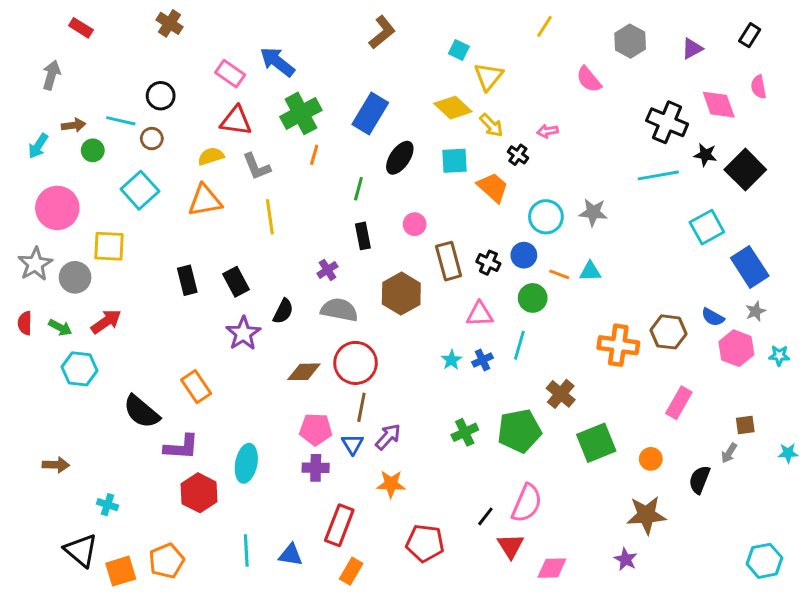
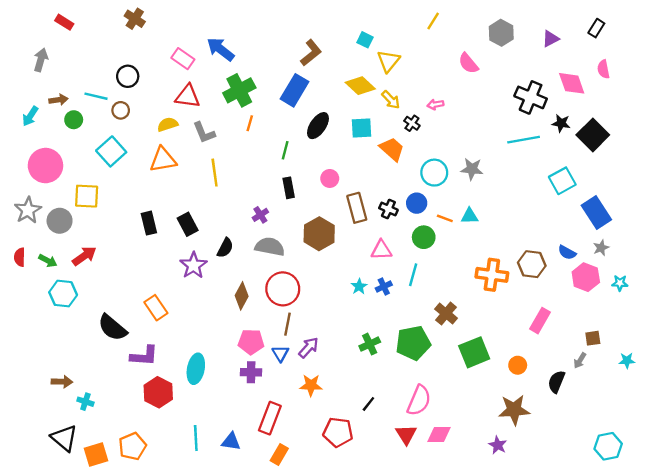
brown L-shape: (382, 32) -> (311, 53), moved
brown diamond: (304, 372) -> (242, 296), turned -60
brown arrow: (56, 465) -> (62, 382), moved
black line: (485, 516) -> (368, 404), moved
pink diamond: (552, 568) -> (439, 435), moved

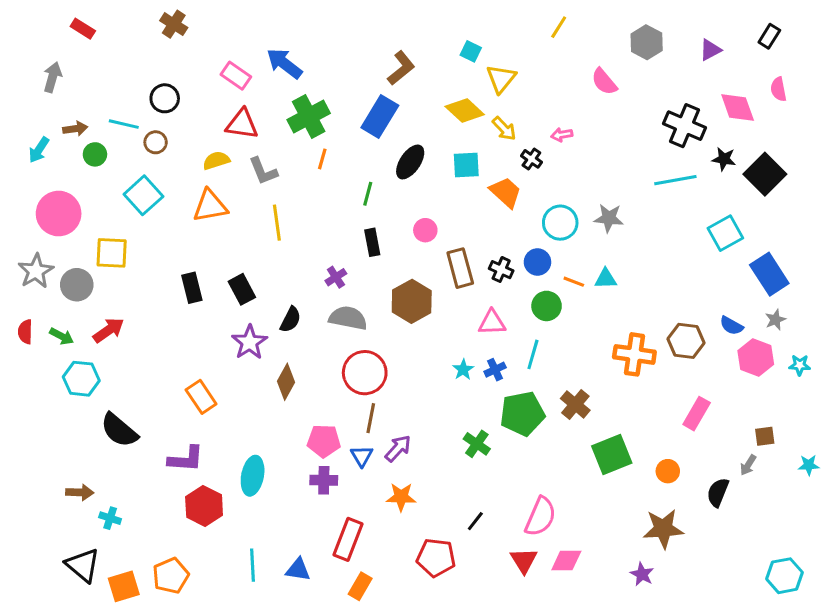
brown diamond: (242, 296) -> (286, 382), moved
black semicircle: (112, 328) -> (119, 430), moved
green pentagon: (413, 343) -> (522, 414), moved
green cross: (370, 344) -> (477, 444), turned -30

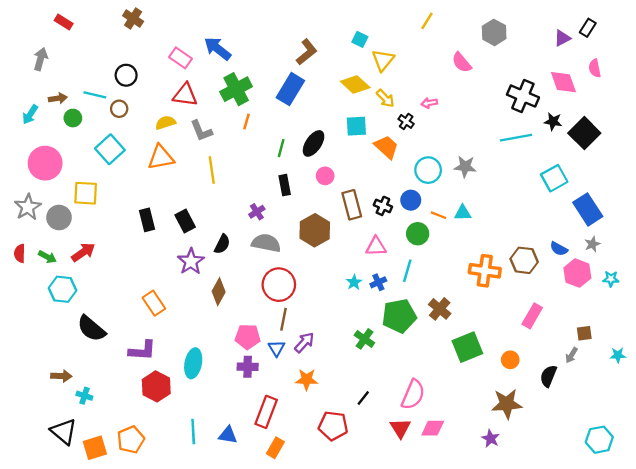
purple triangle: (710, 50) -> (562, 38), moved
black ellipse: (410, 162) -> (314, 143), moved

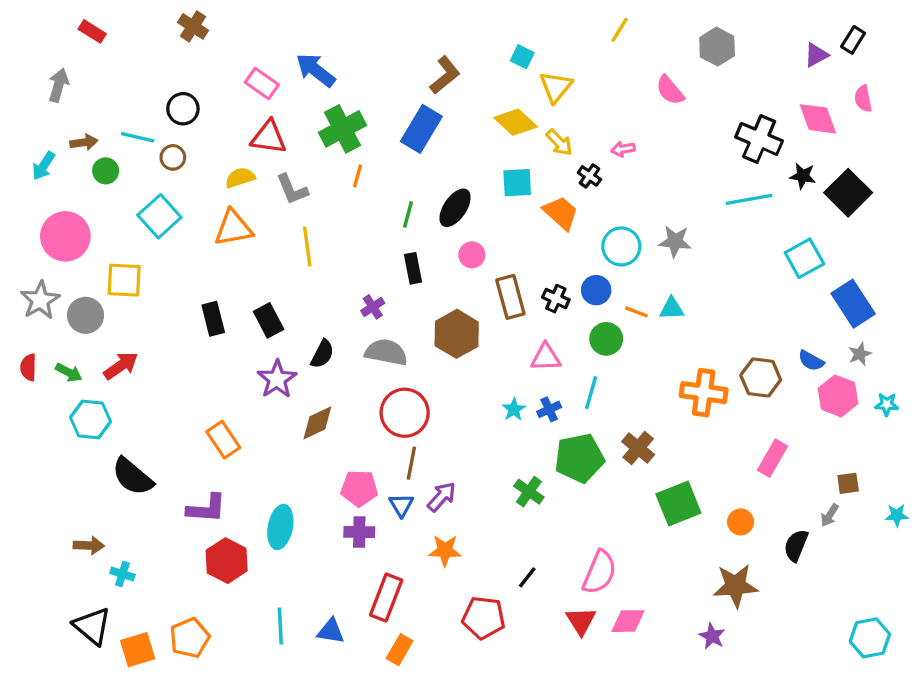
brown diamond: (219, 292) -> (317, 423), turned 36

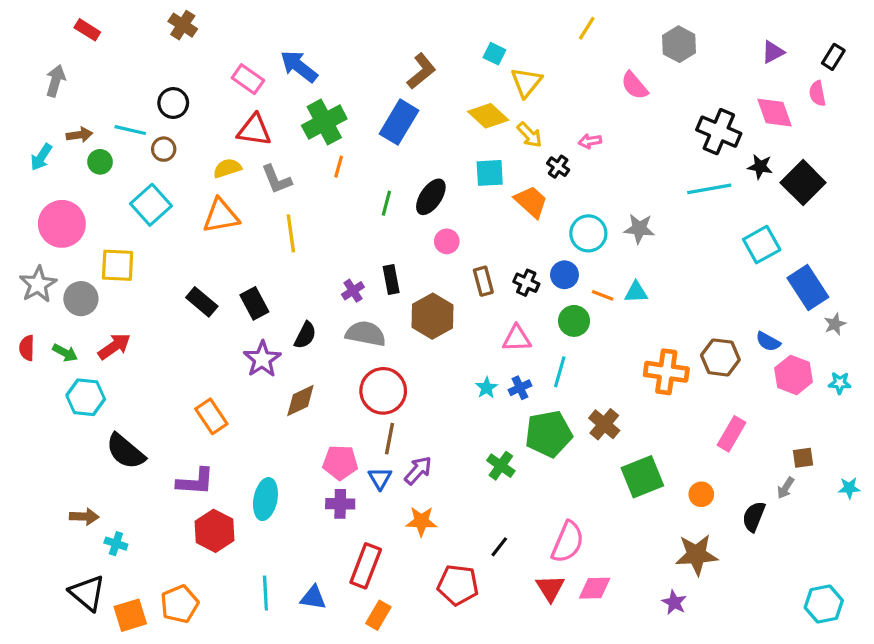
black rectangle: (853, 40) -> (833, 57), moved
black rectangle: (413, 268) -> (391, 280), moved
brown rectangle: (510, 297) -> (483, 281), size x0.7
black rectangle: (213, 319) -> (202, 302), turned -36
gray star: (860, 354) -> (835, 324), moved

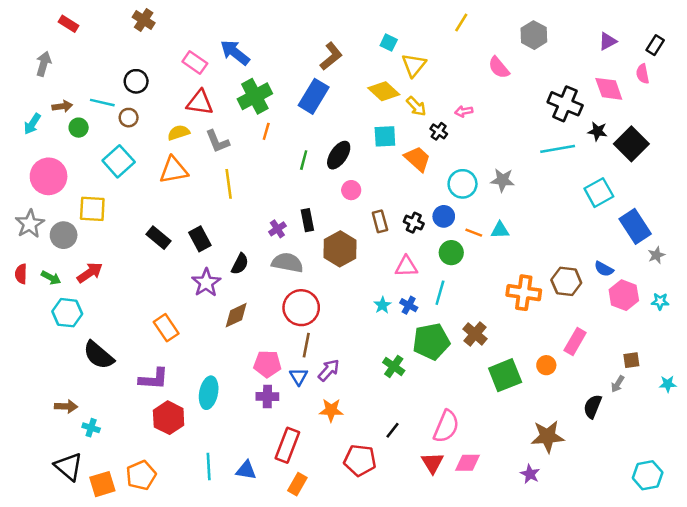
blue cross: (520, 388) -> (409, 305), turned -36
orange circle: (701, 494) -> (546, 365), moved

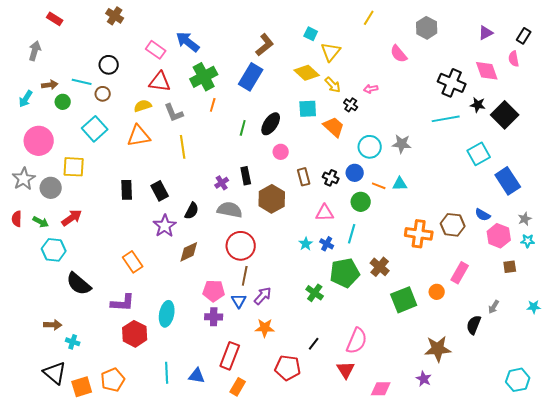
black rectangle: (159, 238) -> (127, 190), turned 48
gray star: (656, 255) -> (525, 219), moved
brown square: (631, 360) -> (510, 267), moved
pink diamond: (468, 463) -> (381, 389), moved

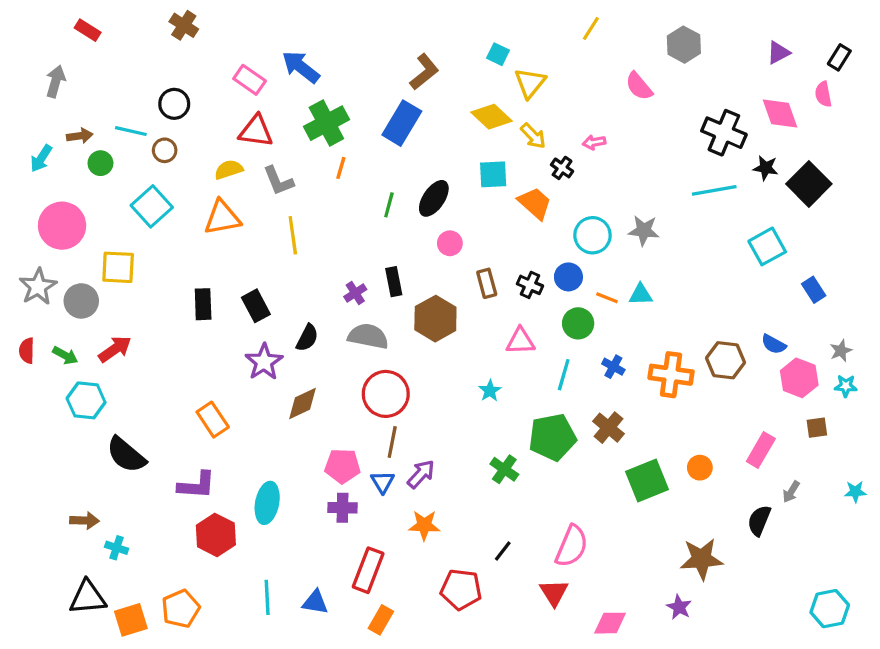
blue rectangle: (508, 181) -> (814, 290), size x0.6
blue cross: (327, 244) -> (613, 367), moved
pink rectangle: (460, 273) -> (761, 450), moved
black triangle: (55, 373) -> (88, 597), turned -45

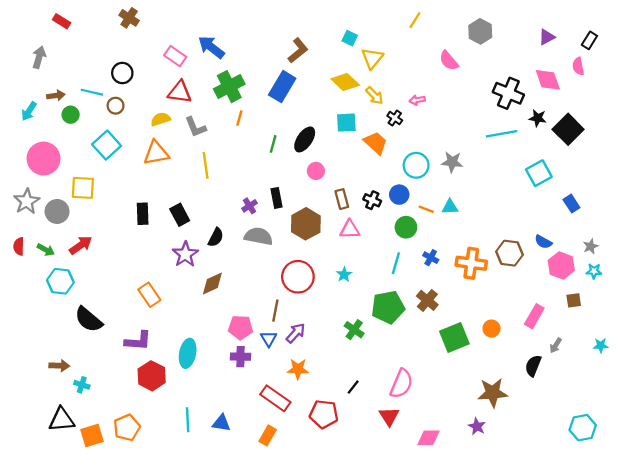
pink triangle: (520, 341) -> (350, 229), moved
red circle: (386, 394) -> (298, 277), moved
red rectangle: (368, 570) -> (275, 398), moved, turned -76

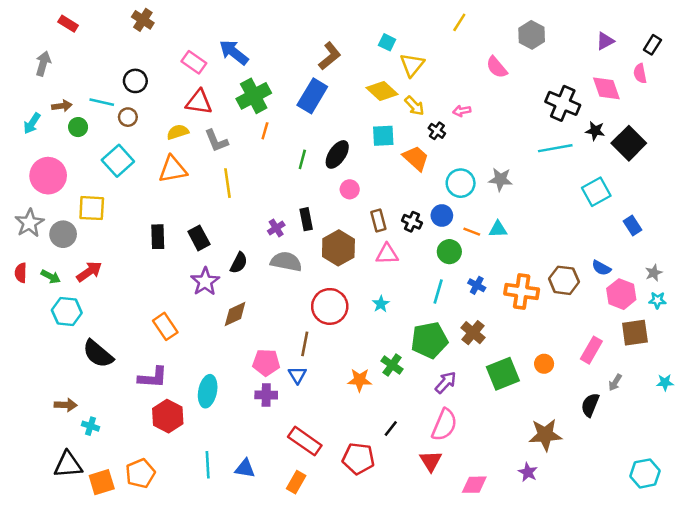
brown square: (574, 300) -> (635, 333), size x1.6
purple arrow: (296, 333) -> (446, 382), moved
orange star: (298, 369) -> (360, 380), moved

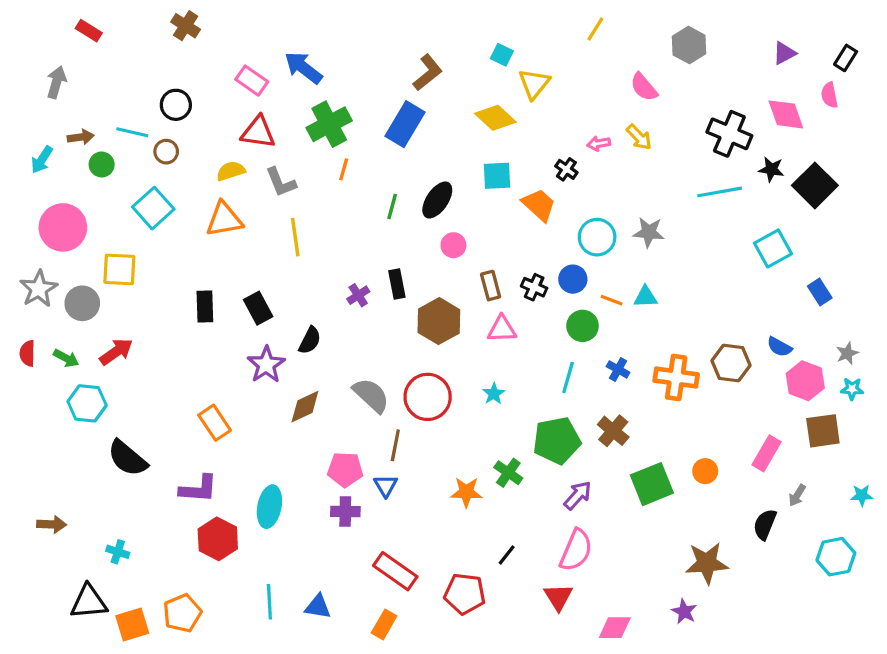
yellow arrow: (414, 106) -> (639, 137), moved
gray semicircle: (286, 262) -> (371, 395), moved, turned 32
brown arrow: (66, 405) -> (52, 524), moved
cyan hexagon: (645, 473) -> (836, 557), moved

